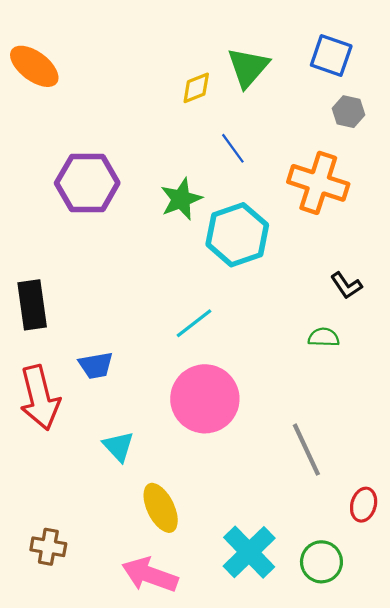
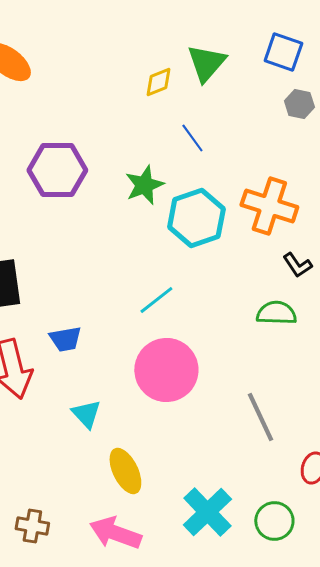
orange cross: (318, 183) -> (269, 206), moved
green semicircle: (324, 337) -> (276, 313), size x1.4
brown cross: (48, 547) -> (32, 526), moved

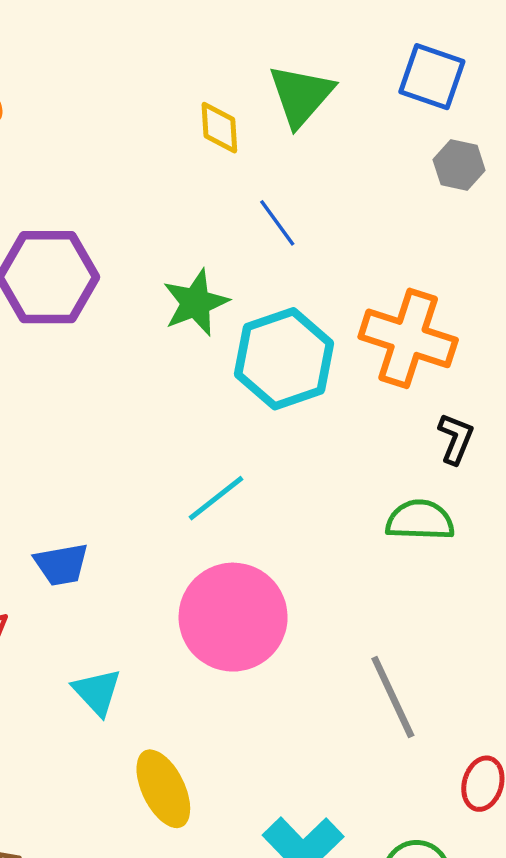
yellow diamond: (158, 82) -> (219, 128), turned -72
black L-shape: (297, 265) -> (456, 439), turned -124

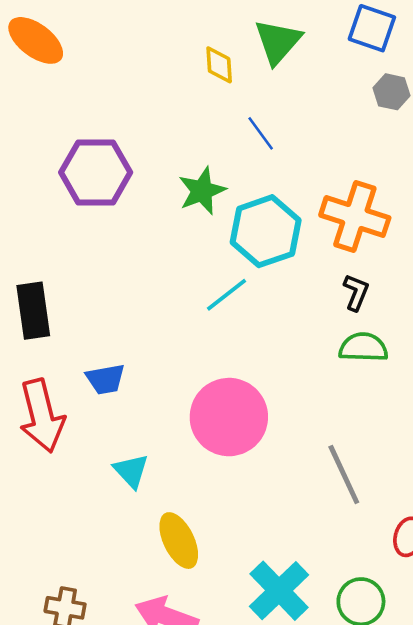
black L-shape: (456, 439) -> (356, 292), moved
cyan line: (216, 498) -> (226, 295), moved

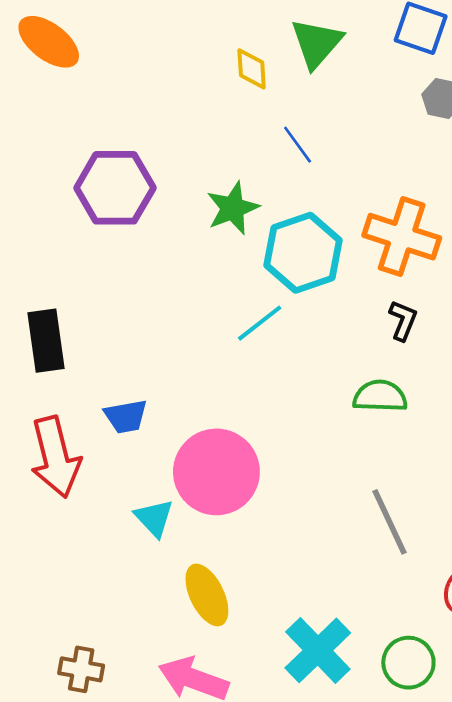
green semicircle: (363, 347) -> (380, 396), moved
pink circle: (229, 417) -> (216, 472), moved

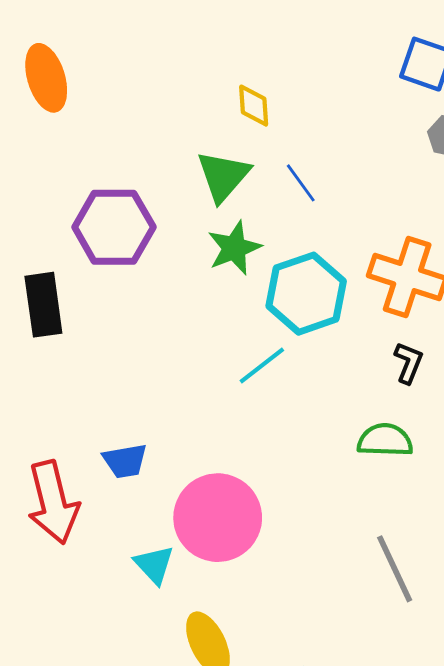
orange ellipse: (49, 42) -> (46, 78), turned 36
green triangle: (317, 43) -> (223, 176), moved
black rectangle: (46, 341) -> (43, 305), moved

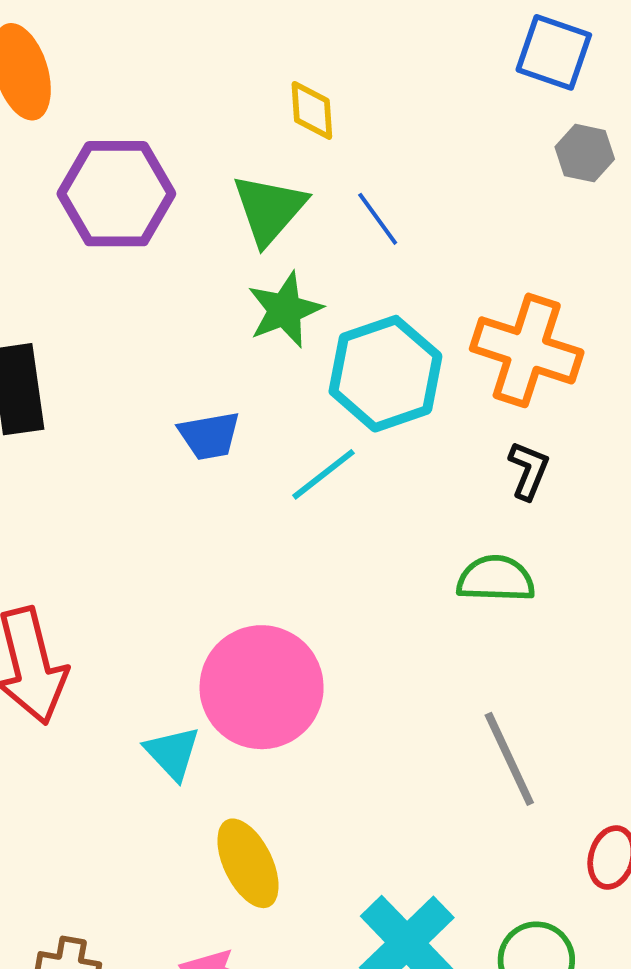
purple hexagon: (114, 227) -> (116, 194), moved
blue trapezoid: (125, 461) -> (209, 436), moved

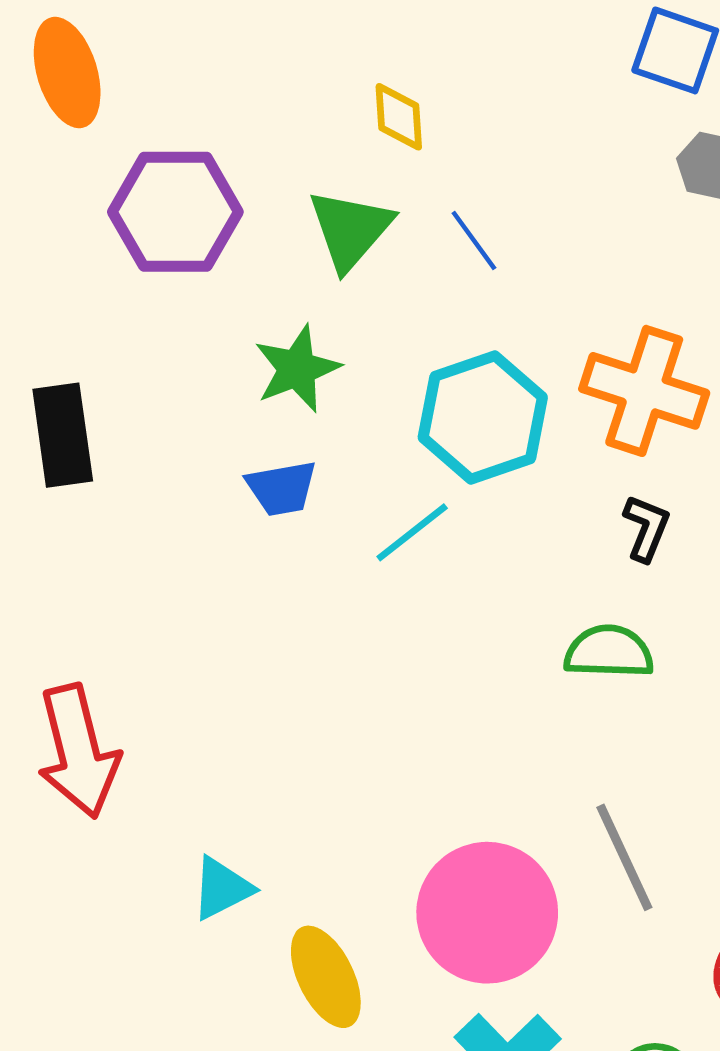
green star: (285, 310) -> (297, 369), moved
pink circle: (262, 687) -> (487, 913), moved
cyan triangle: (173, 753) -> (222, 888), moved, turned 46

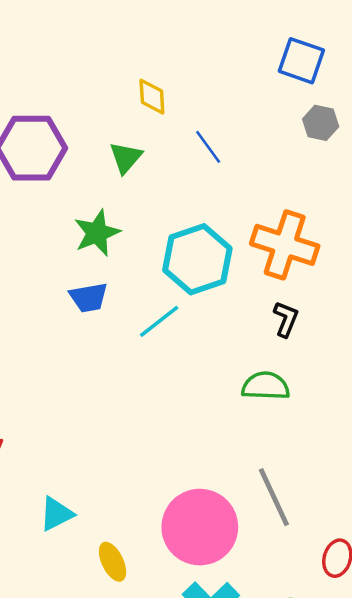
green triangle: (350, 229) -> (126, 158), size x0.7
blue line: (474, 241) -> (208, 147), moved
yellow ellipse: (326, 977) -> (113, 562), size x0.7

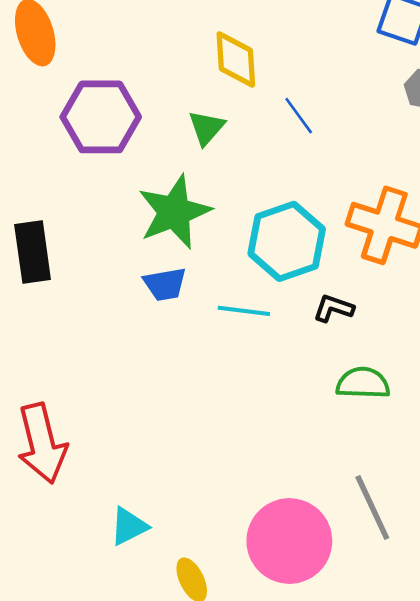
yellow diamond: (152, 97) -> (236, 59), size x1.4
green star: (97, 233) -> (174, 212), size x1.4
black L-shape: (286, 319) -> (333, 308), moved, turned -93
cyan line: (159, 321) -> (244, 311), turned 45

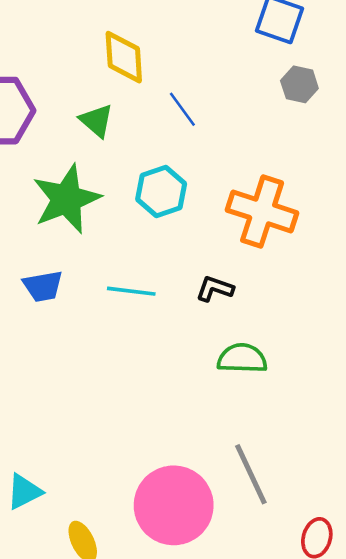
green triangle: (206, 128) -> (96, 121), turned -30
cyan hexagon: (287, 241) -> (161, 192), moved, size x0.7
blue trapezoid: (165, 284) -> (43, 286), moved

